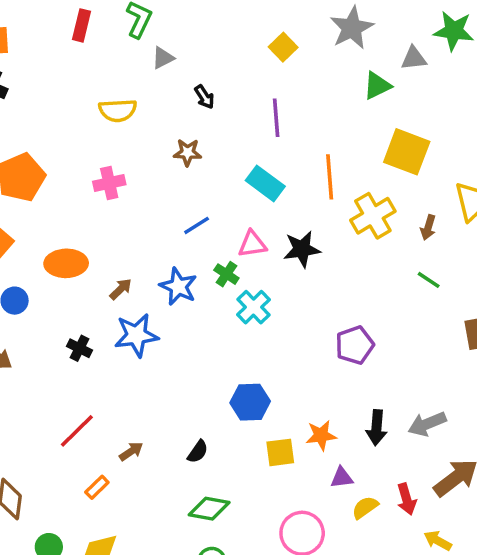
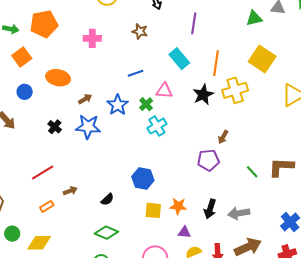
brown arrow: (428, 227) -> (223, 137), moved
black star: (302, 249) -> (203, 95), moved, turned -30
green line: (429, 280) -> (252, 172), moved

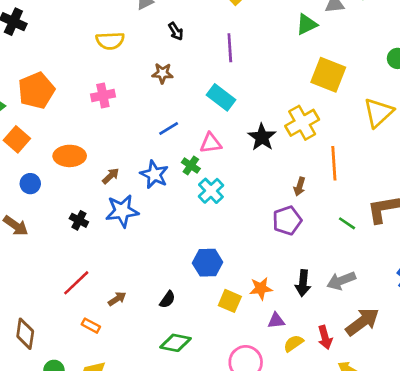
orange line: (216, 63) -> (334, 163), moved
orange rectangle: (47, 206) -> (91, 326), turned 72
yellow square: (153, 210) -> (230, 301), turned 30

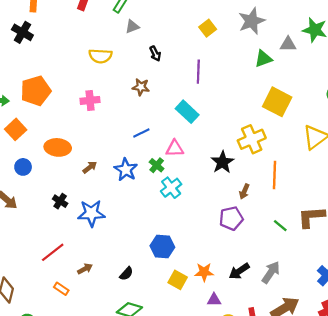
black star: (262, 137) -> (222, 162), moved
blue star: (122, 211) -> (91, 213), moved
gray arrow: (341, 281) -> (271, 272), turned 140
black arrow: (303, 283) -> (239, 271), turned 45

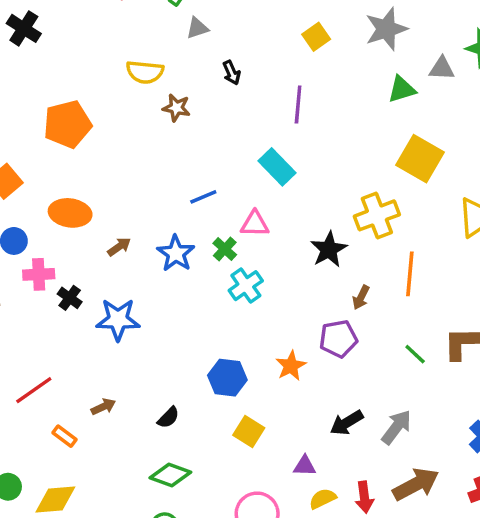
brown star: (141, 87) -> (176, 108), moved
orange pentagon: (36, 91) -> (67, 124), moved
pink cross: (90, 100) -> (39, 274), moved
red line: (53, 252) -> (34, 390), moved
orange star: (204, 272) -> (291, 366), moved, turned -30

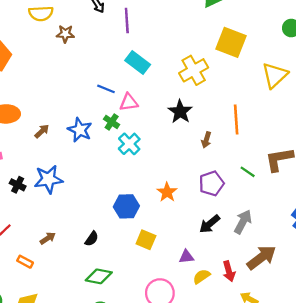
purple line: (298, 105) -> (127, 20), moved
blue line: (203, 197) -> (106, 89), moved, turned 54
yellow cross: (377, 215) -> (194, 70), moved
black cross: (70, 298) -> (18, 185), moved
purple pentagon: (338, 339) -> (212, 183), moved

